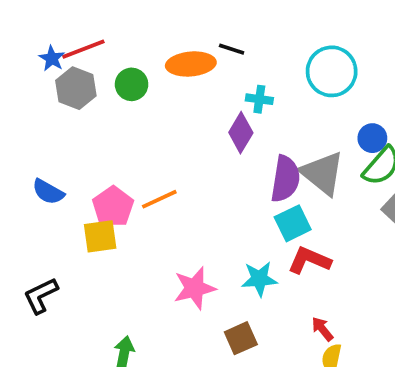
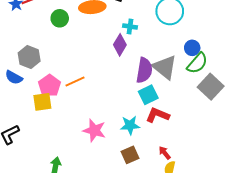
gray hexagon: (76, 88) -> (29, 57), moved
pink star: (195, 288) -> (94, 130), turned 30
brown square: (241, 338) -> (130, 155), moved

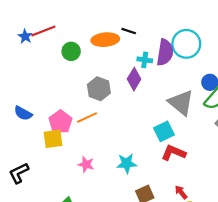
gray hexagon: (29, 57) -> (99, 89), moved
purple semicircle: (144, 70) -> (165, 52), moved
cyan star: (130, 125) -> (127, 163), moved
pink star: (94, 130) -> (86, 164), moved, size x0.7

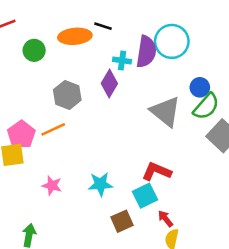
cyan square: (164, 131) -> (145, 196), moved

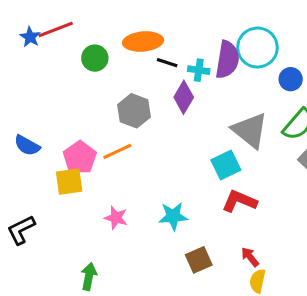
black line: (103, 26) -> (167, 63), moved
blue circle: (200, 87) -> (291, 79), moved
cyan square: (145, 196) -> (226, 165), moved

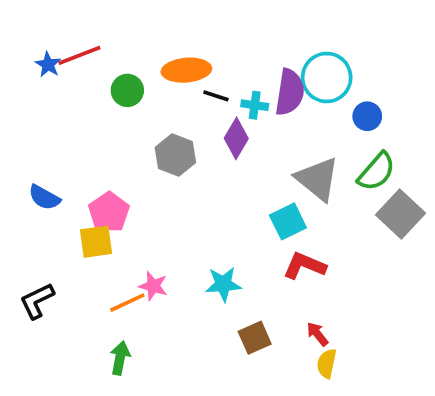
orange line: (117, 151) -> (127, 303), moved

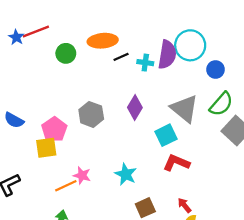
black line: (216, 96) -> (121, 57), turned -42
purple diamond: (236, 138) -> (135, 108), moved
gray hexagon: (175, 155) -> (91, 114), moved
cyan star: (223, 284) -> (126, 174), turned 30

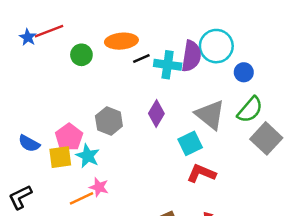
cyan cross: (145, 63) -> (168, 65), size x1.5
blue semicircle: (14, 120) -> (29, 143), moved
cyan star: (126, 174) -> (88, 156), moved

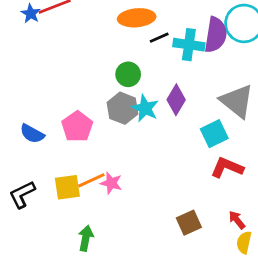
green circle: (81, 55) -> (128, 74), moved
cyan star: (88, 156) -> (145, 108), moved
yellow square: (60, 157) -> (67, 187), moved
orange line: (81, 198) -> (91, 180), moved

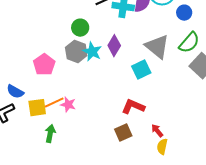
blue semicircle: (32, 134) -> (15, 92), moved
red L-shape: (227, 168) -> (133, 107), moved
green arrow: (86, 238) -> (50, 134), moved

